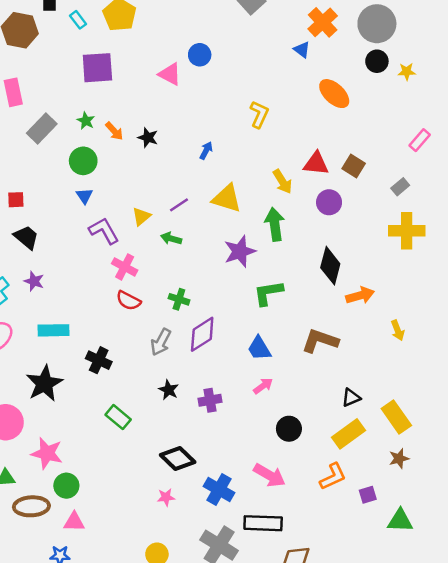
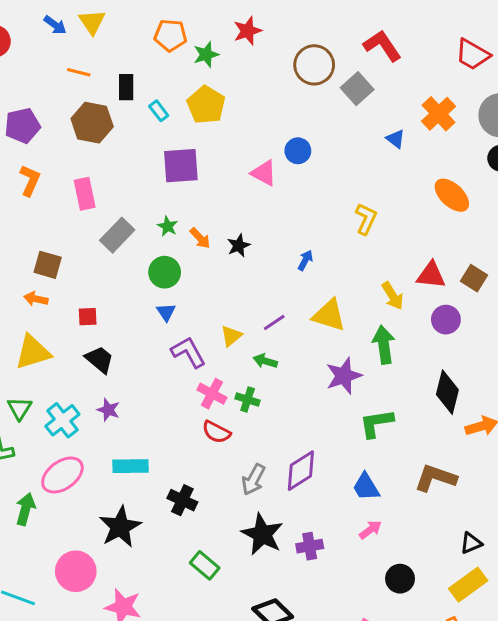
blue triangle: (302, 50) -> (396, 139), moved
black star: (148, 138) -> (239, 246), turned 30
green cross: (179, 299) -> (248, 400), moved
black star: (169, 390) -> (262, 534), size x1.8

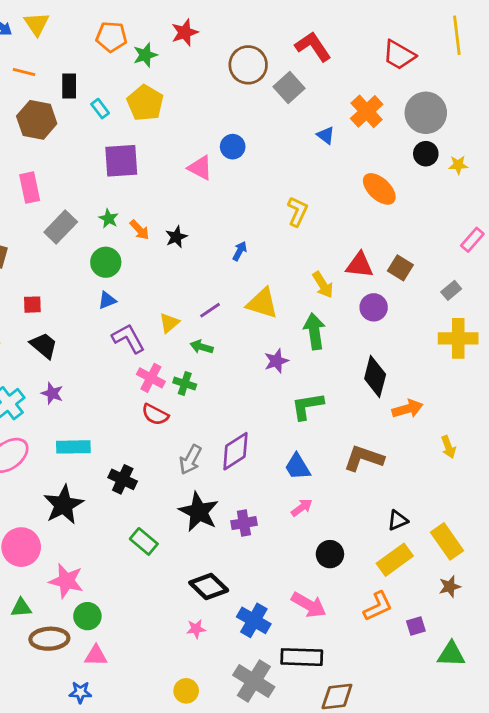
blue triangle: (166, 312) -> (107, 300), turned 42
purple star: (344, 376) -> (276, 361), size x0.7

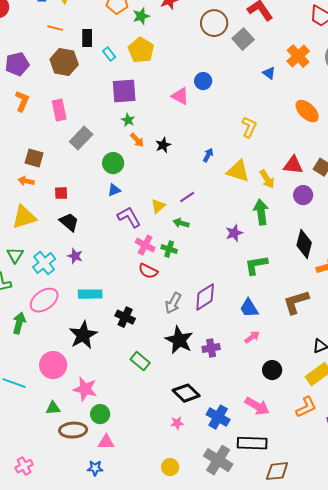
green star: (109, 219) -> (128, 120), moved
yellow triangle: (262, 303) -> (238, 171), moved
brown L-shape: (364, 458) -> (296, 302), turned -36

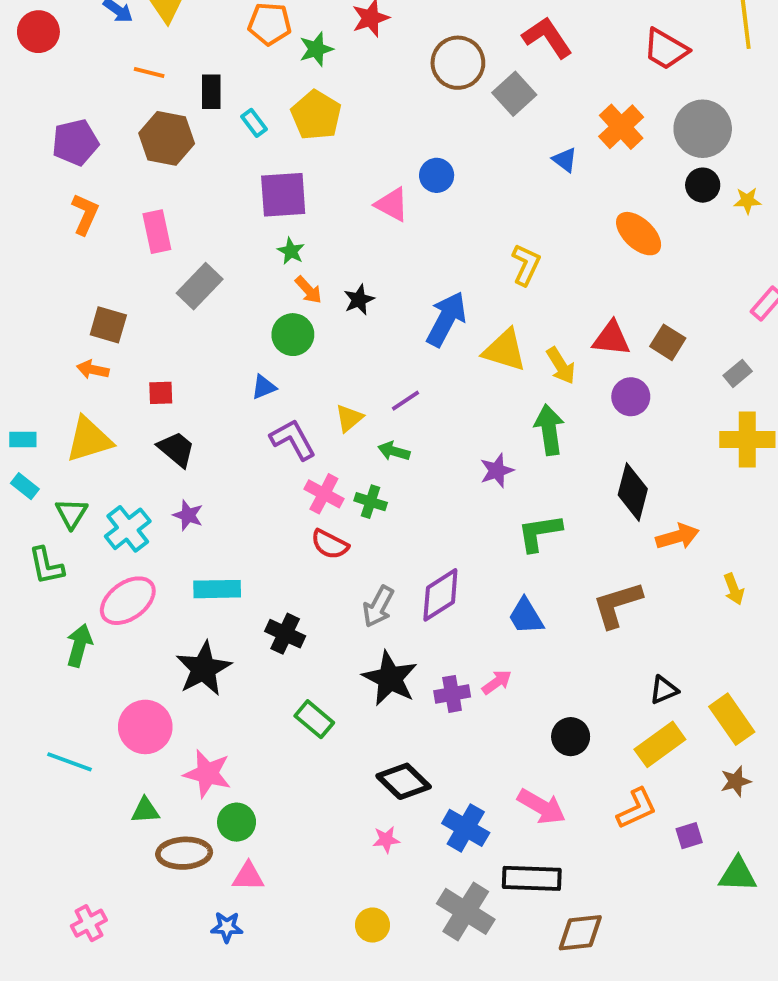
blue arrow: (208, 155) -> (446, 319), size x2.0
green circle: (113, 163) -> (293, 335), moved
pink arrow: (252, 337) -> (497, 682), moved

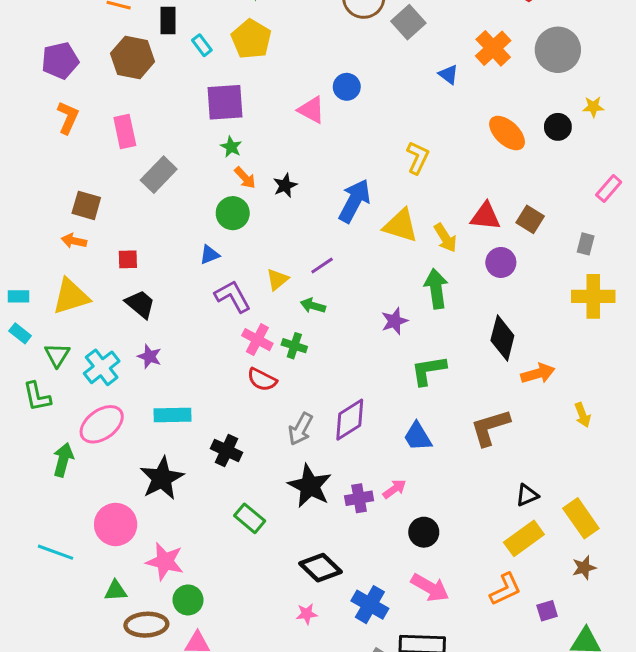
black circle: (703, 185) -> (558, 127), moved
gray rectangle: (738, 373) -> (586, 244), turned -35
black circle: (571, 737) -> (424, 532), moved

